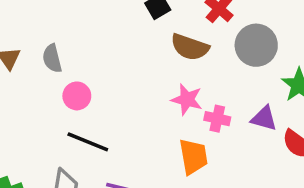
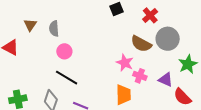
brown semicircle: (190, 47) -> (141, 44), moved

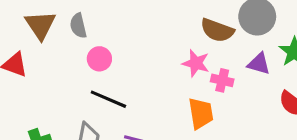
brown triangle: (30, 25) -> (40, 25), size x1.5
purple triangle: (166, 80) -> (259, 64), moved

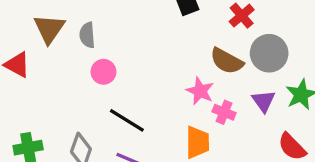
purple triangle: (259, 64) -> (264, 101), turned 30
black line: (108, 99) -> (127, 120), moved

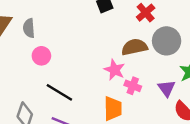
brown semicircle: (227, 61) -> (134, 47), turned 140
purple triangle: (264, 101) -> (167, 88), moved

